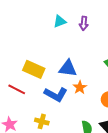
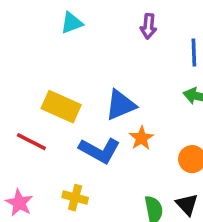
cyan triangle: (60, 21) -> (72, 23), moved
blue triangle: (68, 68) -> (121, 105), turned -30

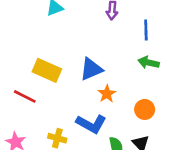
blue L-shape: (100, 150) -> (91, 124), moved

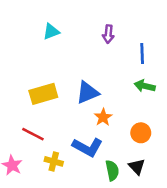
yellow rectangle: (47, 70) -> (43, 94), turned -40
red line: (25, 96) -> (33, 134), moved

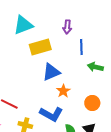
cyan triangle: (51, 31) -> (23, 25), size x1.5
blue line: (142, 54) -> (81, 47), moved
yellow rectangle: (43, 94) -> (40, 47), moved

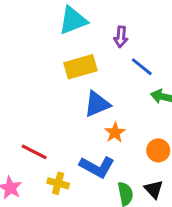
cyan triangle: (23, 25) -> (73, 20), moved
blue line: (81, 47) -> (142, 67), turned -49

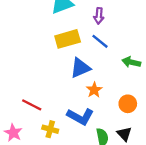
blue line: (142, 67) -> (100, 41), moved

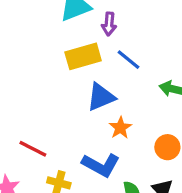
purple arrow: (99, 16) -> (109, 24), moved

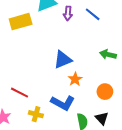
yellow rectangle: (83, 56) -> (21, 22), moved
blue line: (128, 60) -> (93, 14), moved

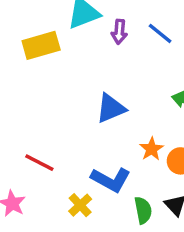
orange star: (75, 79) -> (152, 149), moved
yellow cross: (36, 114) -> (80, 205), moved, turned 32

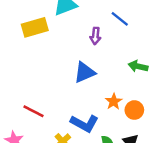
purple arrow: (119, 32) -> (95, 36), moved

